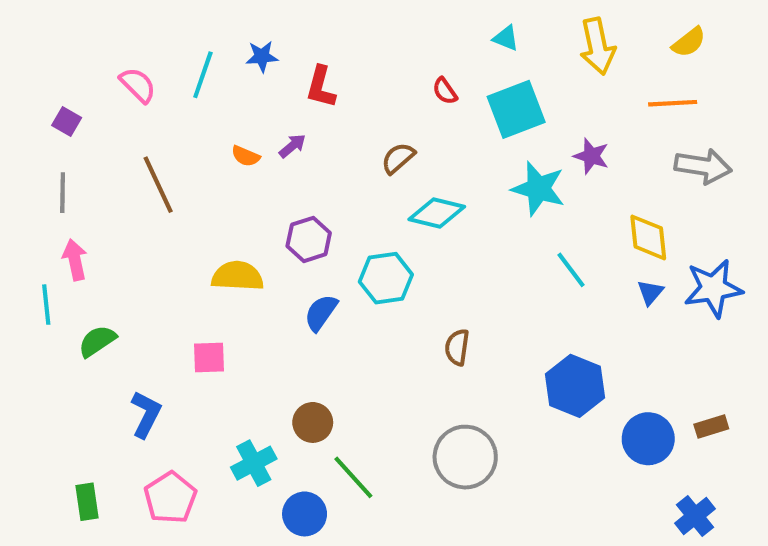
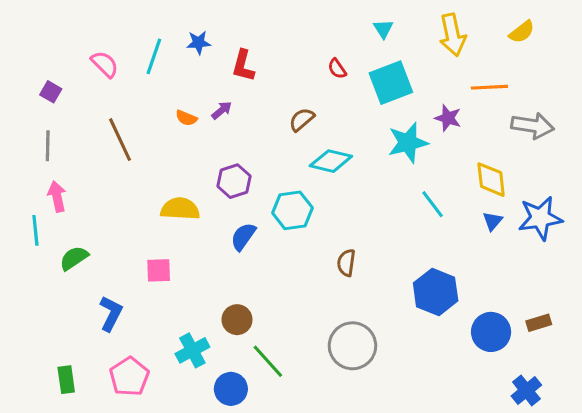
cyan triangle: (506, 38) -> (383, 29), turned 35
orange line: (673, 103) -> (489, 87), moved
cyan star: (538, 189) -> (408, 143), turned -30

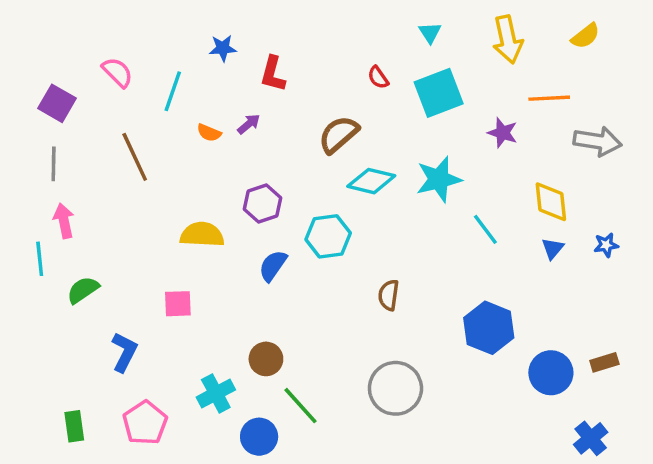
cyan line: (154, 56) -> (173, 91), moved
purple square: (51, 92) -> (57, 103), size x1.5
brown semicircle: (302, 120) -> (338, 134), size x1.4
cyan star: (408, 143) -> (439, 179), moved
blue star: (540, 218) -> (606, 245), size x0.5

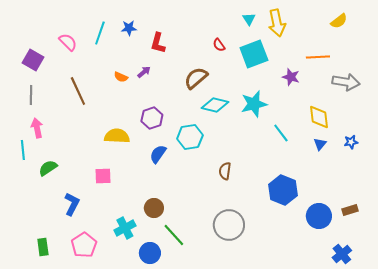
yellow arrow: (508, 39) -> (277, 23), moved
cyan line: (173, 91) -> (100, 33), moved

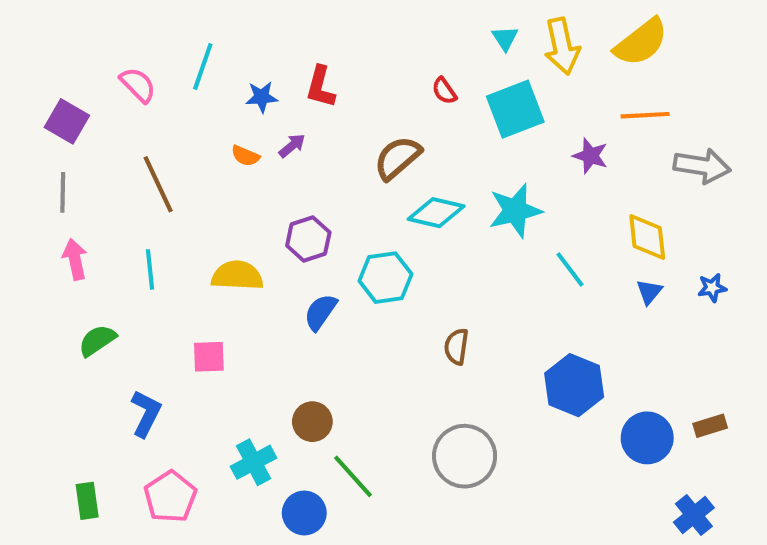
yellow semicircle: (339, 21) -> (641, 42), moved, size x1.6
blue star: (129, 28) -> (262, 97), moved
cyan line: (23, 150) -> (150, 269), moved

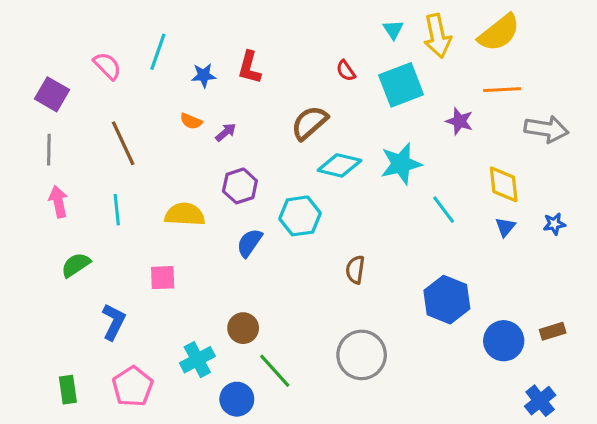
purple arrow: (292, 146) -> (226, 132), moved

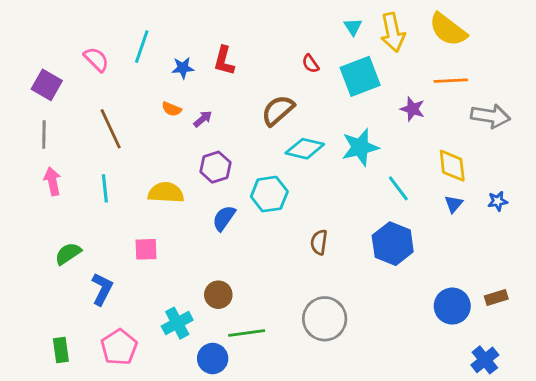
yellow semicircle: (499, 33) -> (448, 30), turned 75
green semicircle: (76, 265) -> (68, 254), moved
blue hexagon: (447, 300) -> (393, 244), moved
green line: (275, 371) -> (247, 333), turned -56

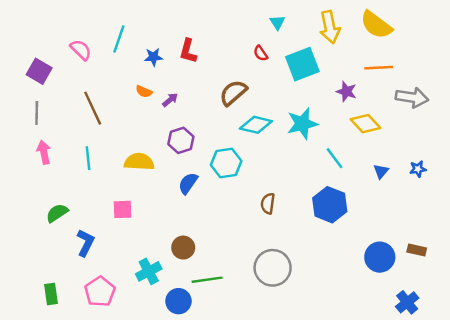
cyan triangle: (353, 27) -> (277, 22), moved
yellow diamond: (452, 166) -> (365, 124), moved, turned -36
brown rectangle: (496, 298) -> (417, 250), turned 30

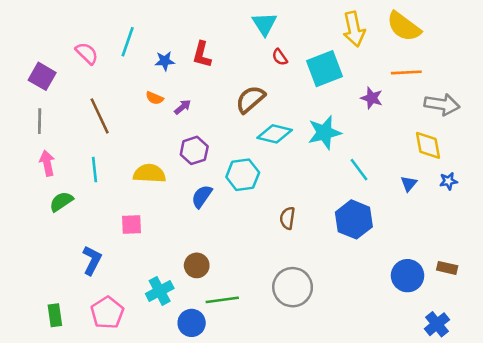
cyan triangle: (277, 22) -> (264, 24), moved, size x1.5
yellow diamond: (365, 124) -> (428, 145), moved, turned 32
green semicircle: (57, 213) -> (61, 202), moved

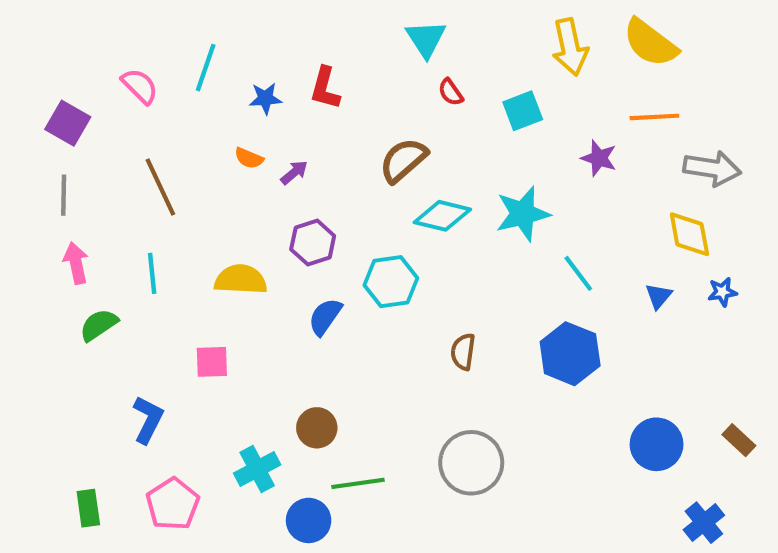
cyan square: (324, 69) -> (523, 111), size x0.7
brown rectangle: (447, 268) -> (739, 440), moved, turned 30

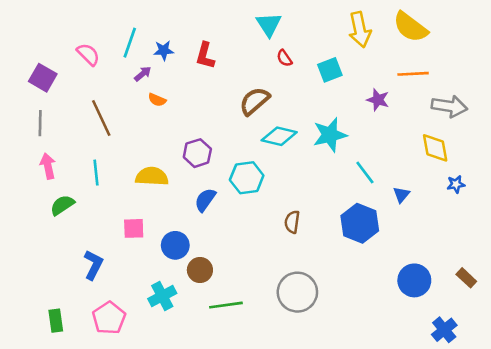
blue star: (265, 98) -> (164, 50), moved
purple arrow: (294, 173) -> (143, 74), moved
blue triangle: (659, 296) -> (401, 195), moved
blue circle: (309, 520) -> (175, 245), moved

